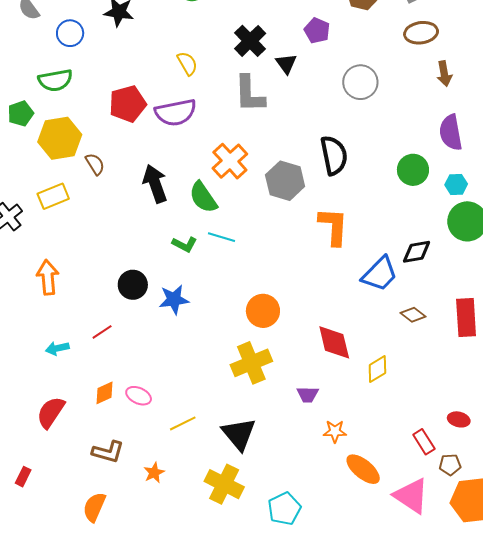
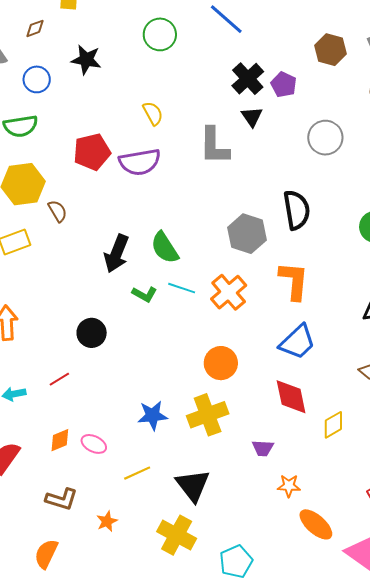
black cross: (250, 41) -> (248, 79), moved
orange cross: (230, 161) -> (229, 292), moved
black arrow: (155, 184) -> (116, 253), moved, turned -141
blue trapezoid: (380, 274) -> (297, 342), moved
blue star: (174, 299) -> (153, 415), moved

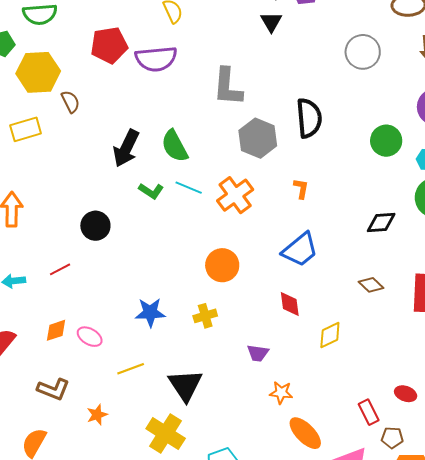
gray circle: (325, 138) -> (363, 52), moved
gray L-shape: (214, 146) -> (228, 87), moved
orange L-shape: (294, 281) -> (301, 189), size x0.5
red diamond: (291, 397) -> (290, 304), size x0.7
yellow cross: (208, 415) -> (205, 316), size x0.6

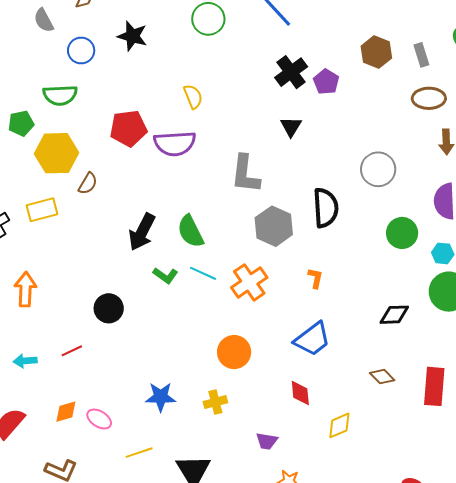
black triangle: (271, 22) -> (291, 127), moved
gray circle: (363, 52) -> (378, 169), moved
brown semicircle: (70, 102) -> (88, 184), turned 55

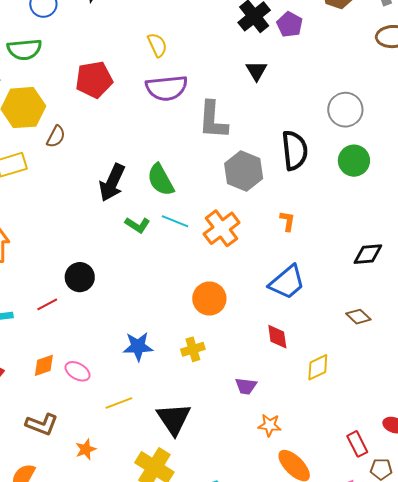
purple semicircle: (175, 144) -> (167, 88), moved
green circle: (402, 233) -> (354, 161), moved
black circle: (109, 308) -> (80, 277), moved

